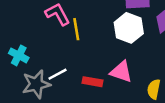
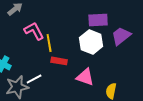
red rectangle: (92, 82) -> (59, 61), moved

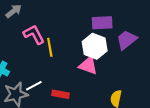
red rectangle: (59, 61) -> (61, 94), moved
pink triangle: (85, 77) -> (88, 65), moved

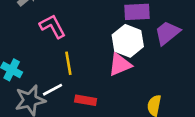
yellow line: (50, 47) -> (68, 63), moved
pink triangle: (88, 65) -> (120, 65), turned -42

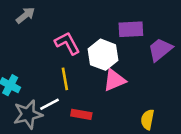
pink L-shape: (53, 26) -> (67, 43), moved
white hexagon: (128, 41) -> (103, 55), moved

